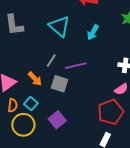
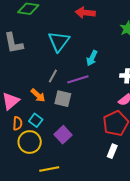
cyan triangle: (59, 26) -> (59, 41), turned 30
cyan arrow: (93, 32) -> (92, 58), moved

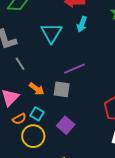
cyan arrow: (92, 58) -> (82, 24), moved
gray line: (53, 76) -> (20, 64), moved, turned -56
orange semicircle: (18, 123) -> (19, 119), turned 64

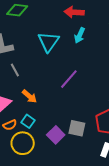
purple line: (74, 69) -> (69, 79), turned -30
gray square: (62, 89) -> (77, 128), moved

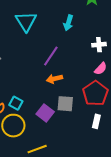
cyan arrow: (80, 35) -> (68, 23), moved
orange arrow: (29, 96) -> (54, 79), moved, turned 133

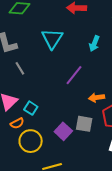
orange arrow: (54, 79) -> (97, 98), moved
cyan square: (16, 103) -> (31, 108), moved

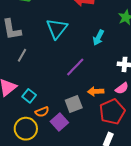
gray line: (20, 68) -> (22, 55), turned 56
orange semicircle: (17, 123) -> (42, 112), moved
gray square: (84, 124) -> (74, 104), moved, turned -36

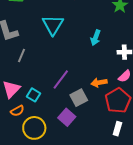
cyan arrow: (98, 38) -> (96, 38), moved
purple line: (75, 67) -> (61, 80), moved
orange semicircle: (42, 112) -> (17, 111), moved

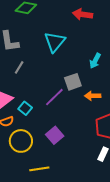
orange arrow: (99, 83) -> (93, 96), moved
gray square: (79, 98) -> (73, 82), moved

